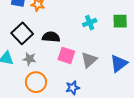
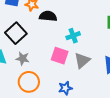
cyan cross: (90, 23) -> (73, 36), moved
black semicircle: (51, 37) -> (48, 16), moved

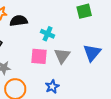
cyan cross: (73, 36) -> (48, 34), turned -32

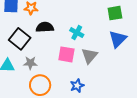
black semicircle: (19, 21) -> (45, 27), moved
blue triangle: (92, 53) -> (118, 39), moved

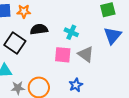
gray triangle: (89, 56) -> (86, 54), turned -30
gray star: (30, 63) -> (18, 88), moved

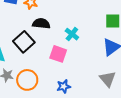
black square: (15, 43) -> (24, 42), moved
gray triangle: (86, 54) -> (108, 79), moved

